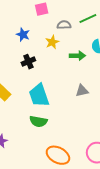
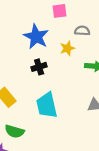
blue star: (23, 35) -> (36, 37), size x1.6
green semicircle: (38, 121) -> (15, 131), moved

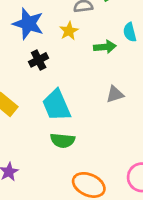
green semicircle: (15, 131) -> (63, 140), moved

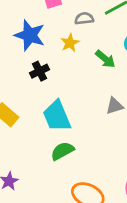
green arrow: (105, 47) -> (105, 59), turned 45
green semicircle: (63, 140) -> (62, 151), turned 145

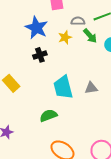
green arrow: (105, 59) -> (90, 36), moved
cyan trapezoid: (57, 116) -> (63, 87), moved

